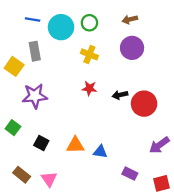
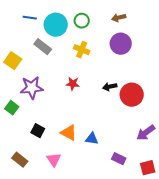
gray rectangle: (35, 51) -> (43, 47), moved, turned -42
red star: (89, 88) -> (73, 84), moved
green square: (13, 128) -> (12, 108), moved
orange triangle: (75, 145) -> (69, 133), turned 30
pink triangle: (49, 179) -> (54, 160), moved

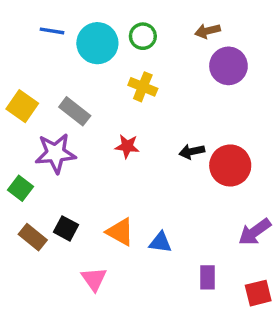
purple circle: (121, 44) -> (228, 66), moved
gray rectangle: (43, 47) -> (75, 111), moved
purple rectangle: (119, 159) -> (207, 277), turned 64
brown rectangle: (20, 160) -> (33, 237), moved

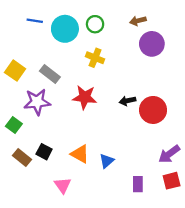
red star: (127, 146) -> (85, 97), size x1.5
blue triangle: (160, 242) -> (107, 161), turned -49
red square: (258, 293) -> (172, 181), moved

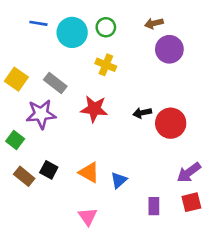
pink triangle: (63, 185) -> (88, 217), moved

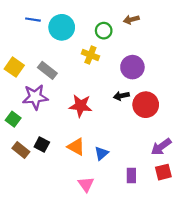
green circle: (106, 27) -> (104, 31), moved
purple circle: (169, 49) -> (132, 67), moved
red star: (94, 109) -> (80, 106), moved
pink triangle: (88, 217) -> (86, 184), moved

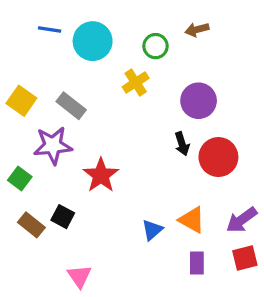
yellow cross: (90, 55) -> (136, 83), turned 35
black arrow: (121, 96) -> (182, 144), turned -96
red star: (80, 106) -> (101, 175), moved, turned 30
orange triangle: (76, 147) -> (192, 220), moved
pink triangle: (86, 184) -> (79, 276), moved

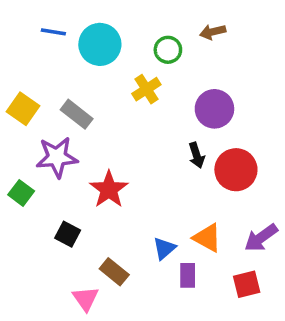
brown rectangle: (31, 225) -> (114, 272), moved
red square: (245, 258) -> (247, 284), moved
purple rectangle: (197, 263) -> (188, 275), moved

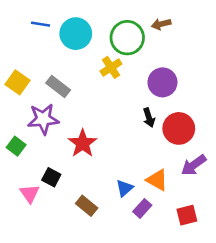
green circle: (168, 50) -> (127, 38), size x1.6
purple arrow: (261, 238) -> (194, 165), moved
purple rectangle: (188, 275) -> (142, 208), turned 42
pink triangle: (86, 299) -> (30, 194), moved

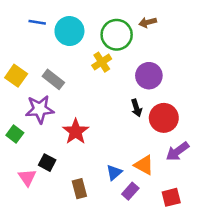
brown rectangle: (87, 206) -> (79, 189), turned 36

